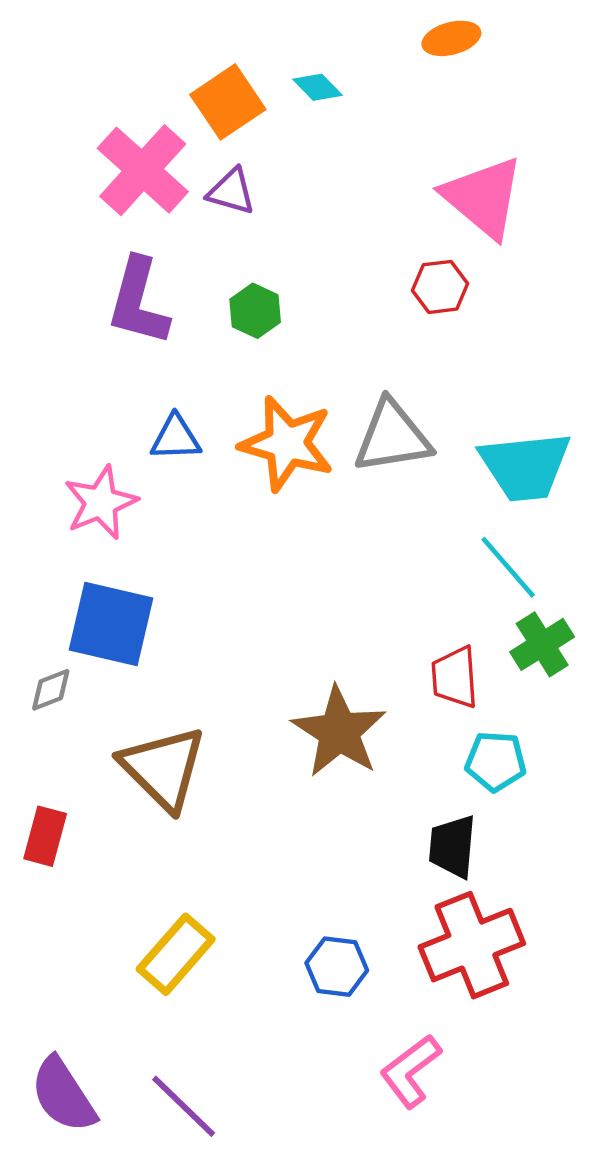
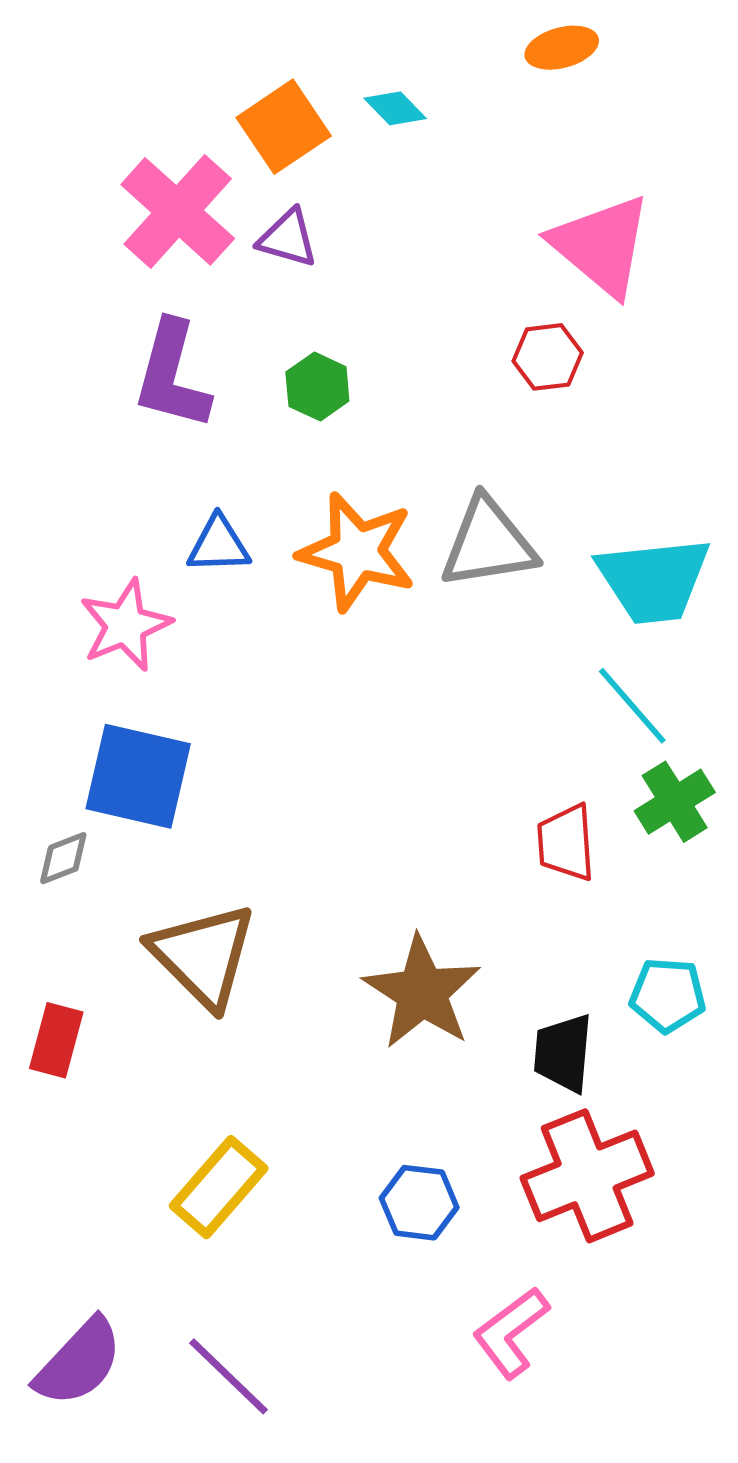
brown star: (339, 732) -> (422, 992), moved
cyan pentagon: (496, 761) -> (668, 995), moved
purple semicircle: (63, 1095) -> (79, 1362), turned -104

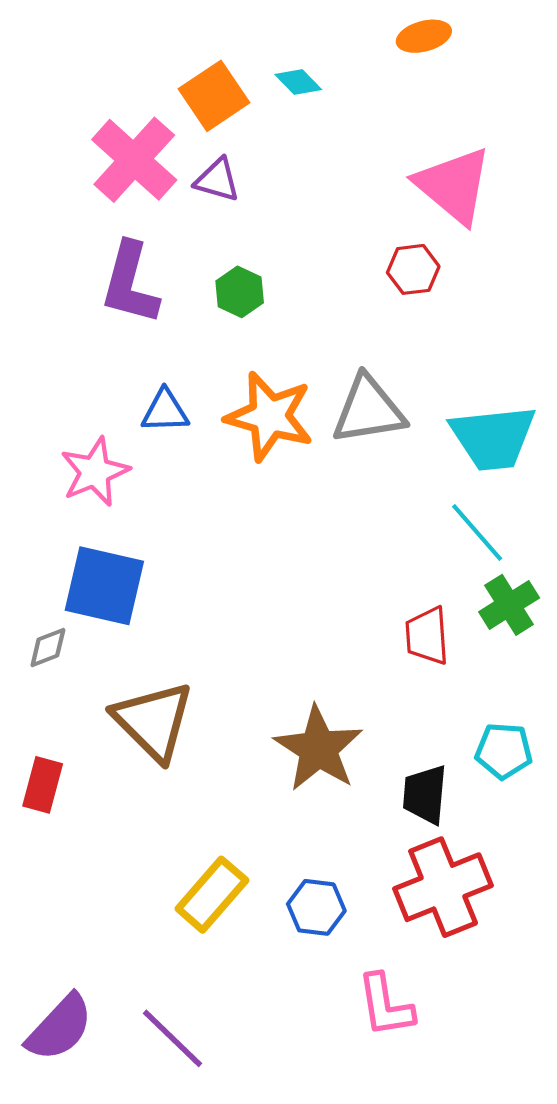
yellow rectangle: (219, 1187) -> (212, 895), moved
pink L-shape: (511, 1333) -> (386, 1005), turned -62

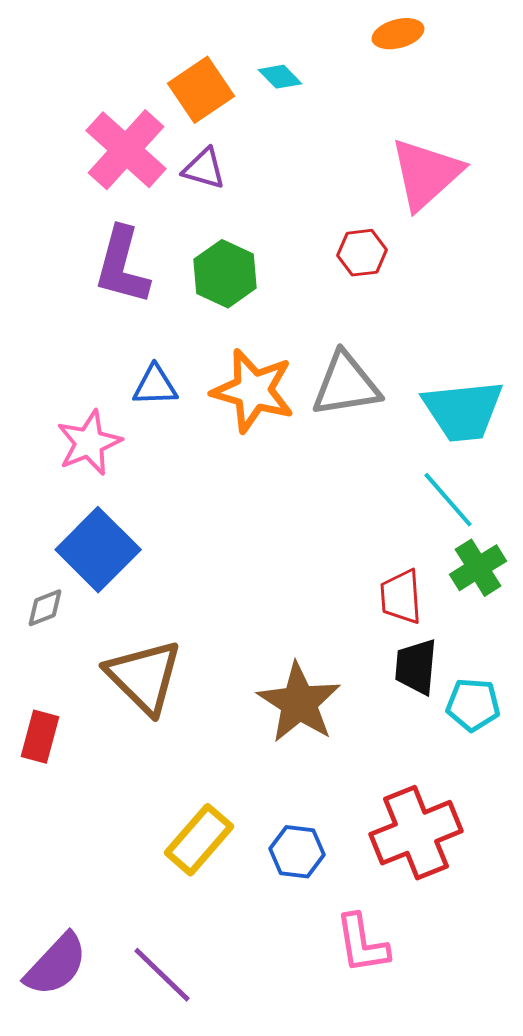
pink triangle: (454, 185) -> (426, 174), turned 38
red hexagon: (413, 269) -> (362, 253), moved
green hexagon: (240, 292) -> (225, 274), size x1.4
blue square: (104, 586) -> (98, 550), turned 32
black trapezoid: (425, 794) -> (416, 667), moved

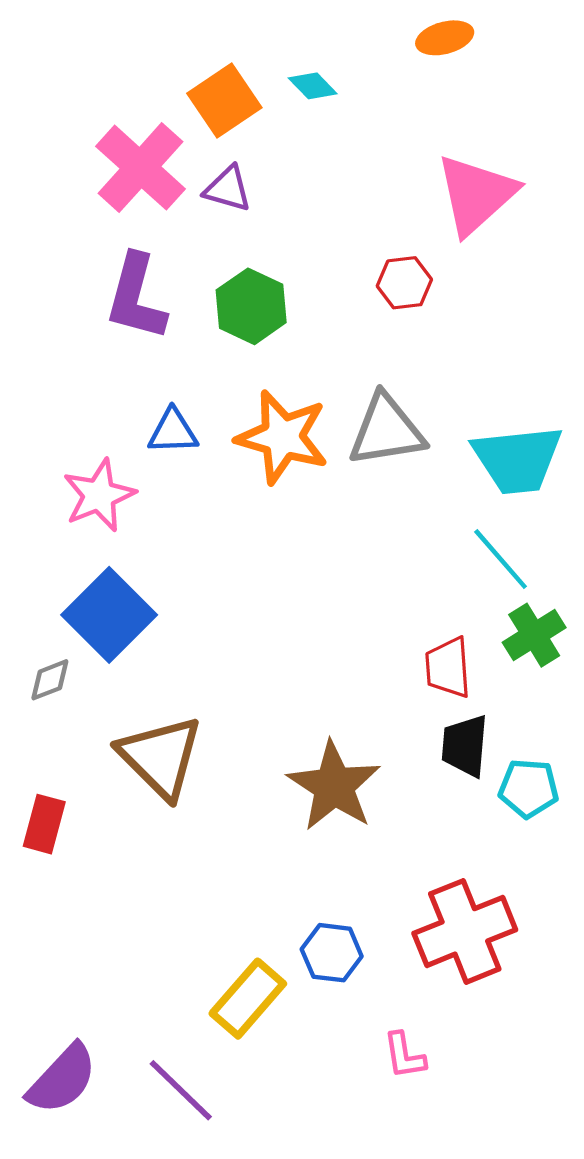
yellow rectangle: (199, 840) -> (248, 999), moved
pink L-shape: (362, 944) -> (404, 1056), size x0.7

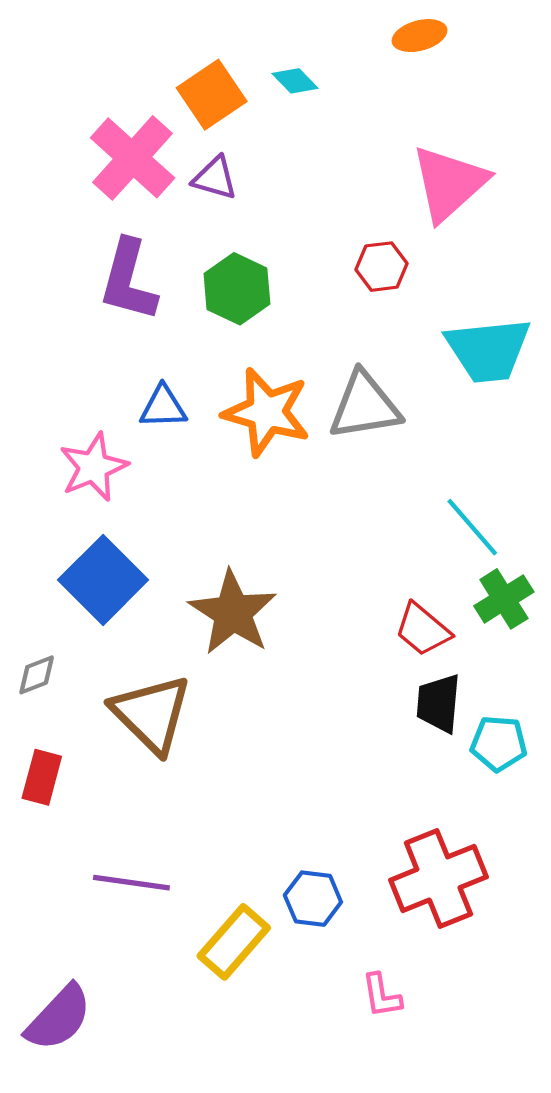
cyan trapezoid: (517, 459) -> (488, 350), moved
red trapezoid: (448, 668) -> (423, 630), turned -46
gray diamond: (50, 680) -> (37, 675), moved
brown star: (334, 786) -> (233, 613), moved
purple line: (181, 1090) -> (131, 883), moved, turned -36

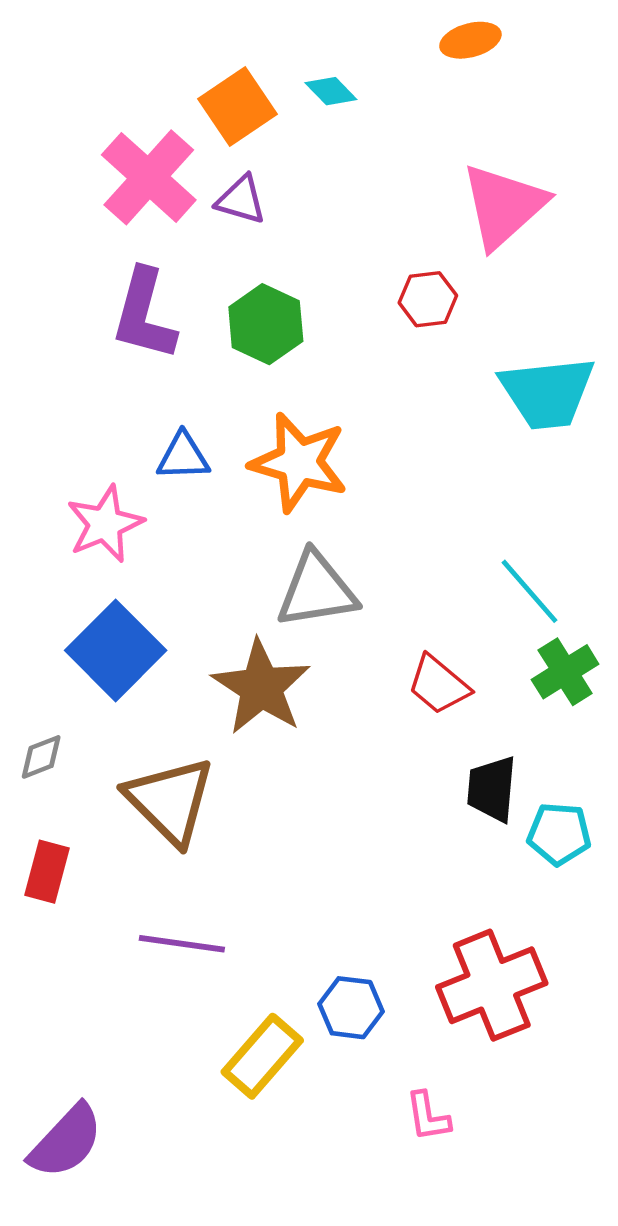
gray triangle: (365, 406) -> (317, 590), moved
red trapezoid: (423, 630) -> (439, 685), moved
purple line: (131, 883) -> (182, 944), moved

